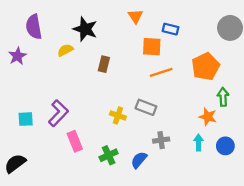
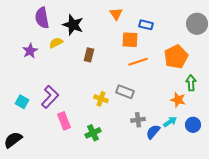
purple semicircle: (34, 27) -> (42, 18), moved
purple star: (17, 56) -> (30, 51), moved
cyan square: (26, 119) -> (22, 102), turned 32
cyan arrow: (198, 142) -> (170, 122), turned 56
blue semicircle: (139, 160) -> (153, 132), moved

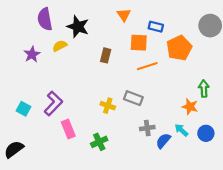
brown rectangle: (89, 55) -> (106, 55), moved
orange pentagon: (176, 57) -> (179, 48), moved
cyan arrow: (170, 122) -> (181, 130), turned -104

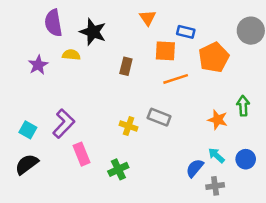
yellow semicircle: (60, 46) -> (71, 55), turned 32
orange star: (190, 107) -> (218, 120), moved
gray cross: (147, 128) -> (215, 186), moved
black semicircle: (14, 149) -> (27, 164), moved

